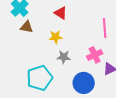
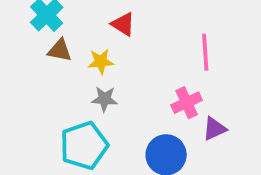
yellow star: (56, 37) -> (101, 62), moved
gray star: (64, 57) -> (104, 99), moved

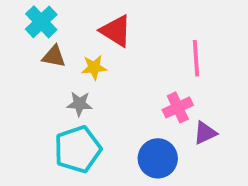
red triangle: (123, 24) -> (116, 31), size x1.4
gray star: (104, 99) -> (79, 104), moved

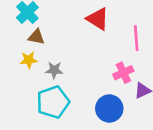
red triangle: (116, 31) -> (98, 19), moved
yellow star: (94, 67) -> (29, 60), moved

